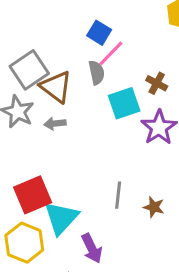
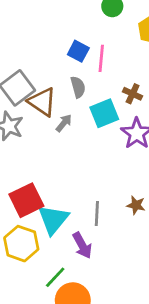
pink line: (111, 53) -> (101, 58), moved, turned -36
gray arrow: (55, 124) -> (64, 123), moved, turned 138
gray line: (118, 195) -> (97, 213), moved

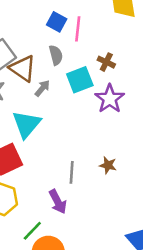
cyan triangle: (53, 219) -> (26, 124), moved

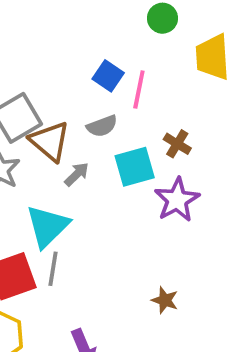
gray semicircle: (56, 55) -> (102, 126), turned 78
gray line: (72, 172) -> (53, 269), moved

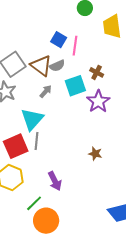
brown triangle: (50, 141) -> (41, 66), moved

